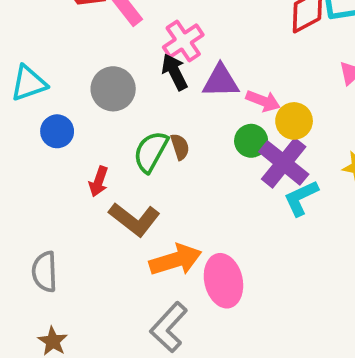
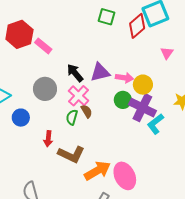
pink cross: (183, 41) -> (79, 96), moved
green semicircle: (151, 152) -> (72, 117), size x0.7

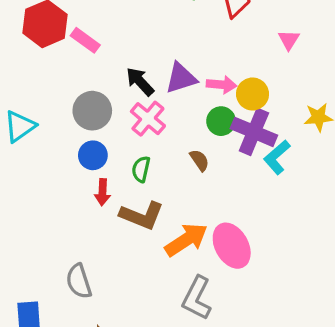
brown semicircle: (87, 111) -> (199, 160), moved
green semicircle: (72, 117) -> (141, 169), moved
blue circle: (21, 118) -> (93, 155), moved

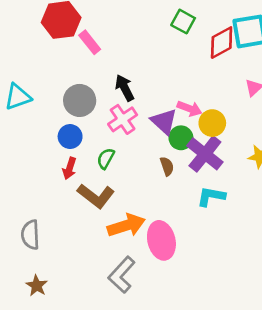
purple triangle: (181, 78) -> (164, 121), moved, turned 44
cyan L-shape: (277, 157) -> (211, 196), moved, turned 36
brown semicircle: (199, 160) -> (167, 166), moved

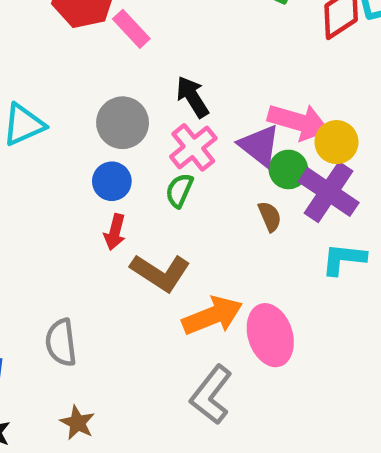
pink arrow: (189, 109) -> (298, 122), size x1.5
green semicircle: (106, 159) -> (179, 190), moved

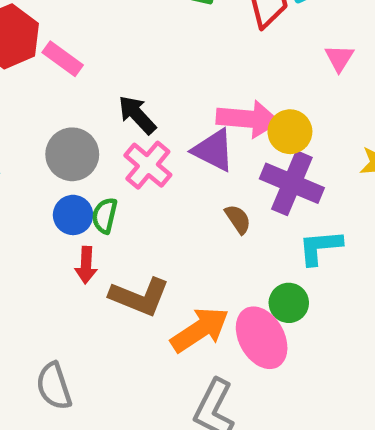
green circle: (288, 169) -> (289, 303), moved
green semicircle: (179, 190) -> (105, 216), moved

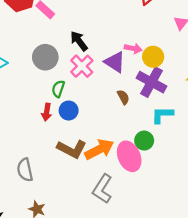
pink arrow: (248, 119) -> (133, 48), size x0.6
blue circle: (73, 215) -> (69, 111), moved
brown L-shape: (139, 297) -> (72, 149), moved

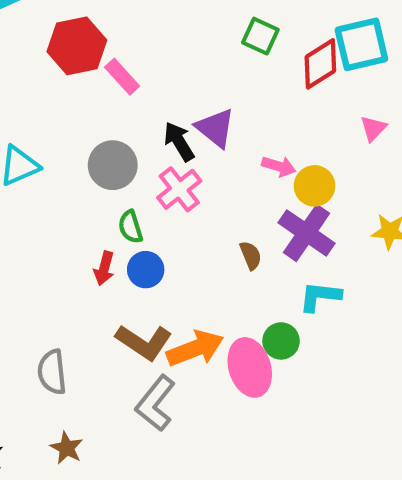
purple triangle: (115, 62) -> (215, 128), moved
green semicircle: (58, 89) -> (130, 227), turned -42
gray L-shape: (102, 189) -> (155, 403), moved

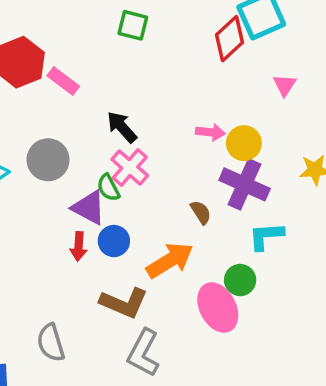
green square: (260, 36) -> (133, 25), moved
purple triangle: (215, 128) -> (89, 208), moved
gray circle: (113, 165) -> (48, 160), moved
green semicircle: (130, 227) -> (108, 188), moved
orange arrow: (195, 348) -> (170, 260), moved

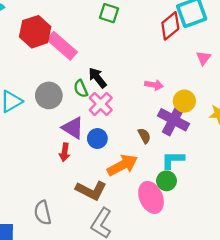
pink rectangle: (63, 81) -> (62, 46), size x1.5
yellow circle: (244, 143) -> (184, 101), moved
green semicircle: (108, 188) -> (81, 89), moved
cyan L-shape: (266, 236) -> (173, 160), moved
blue circle: (114, 241) -> (97, 139), moved

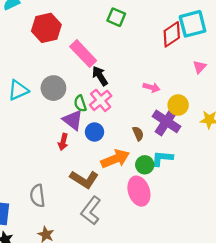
pink rectangle: (62, 46) -> (83, 54), moved
green semicircle: (81, 89) -> (80, 103), moved
green circle: (167, 181) -> (145, 165), moved

